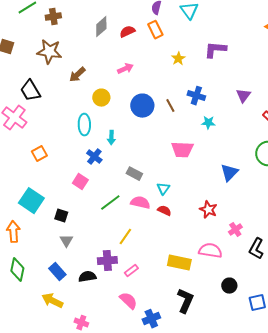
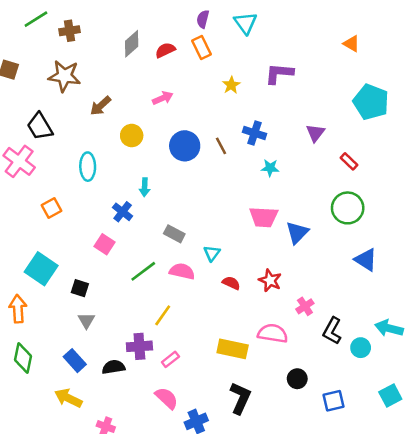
cyan ellipse: (84, 125) -> (88, 167), moved
pink trapezoid: (182, 150) -> (264, 217), moved
red semicircle: (164, 211) -> (231, 283), moved

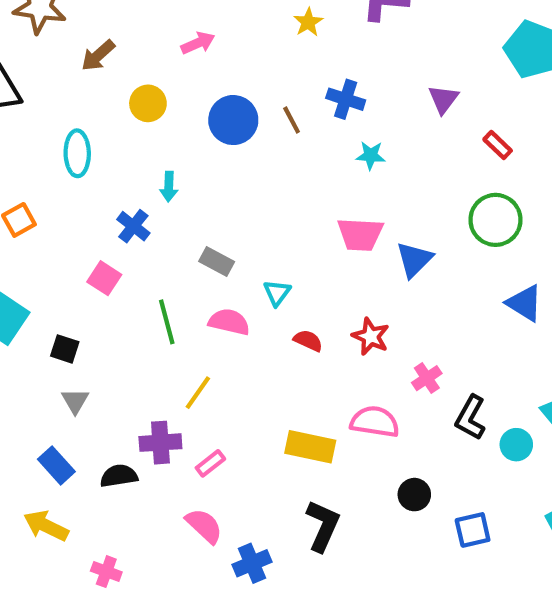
green line: (143, 271) -> (167, 322), turned -68

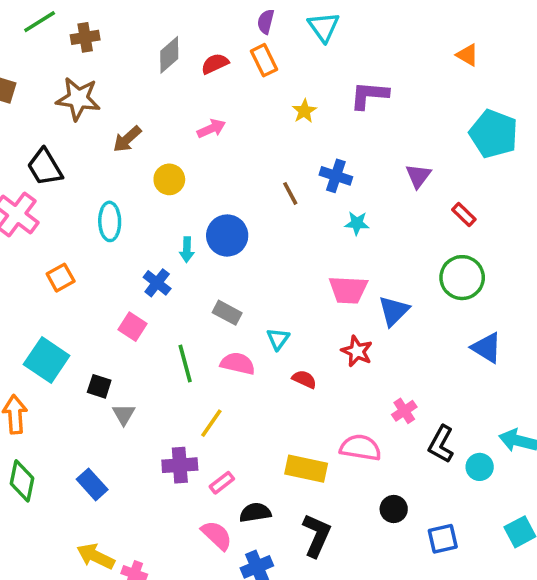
blue circle: (233, 120) -> (227, 235), moved
red star: (371, 336) -> (357, 351), moved
gray triangle: (75, 401) -> (124, 414), moved
black semicircle: (119, 476) -> (255, 513), moved
yellow arrow: (46, 526) -> (96, 556), moved

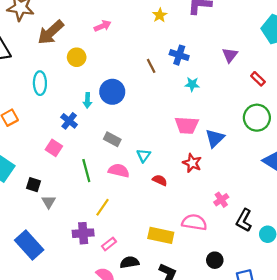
brown arrow: (127, 139) -> (51, 32), size x1.5
blue rectangle: (92, 484) -> (29, 245), size x1.5

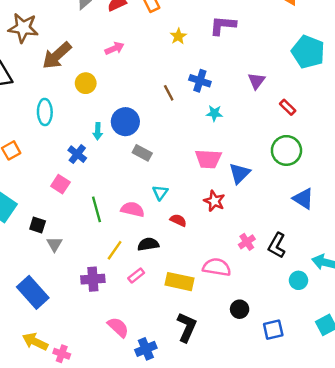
gray rectangle: (112, 139) -> (142, 153), moved
black L-shape: (244, 220) -> (277, 245), moved
pink rectangle: (109, 244) -> (136, 276), moved
black semicircle: (130, 262) -> (148, 244), moved

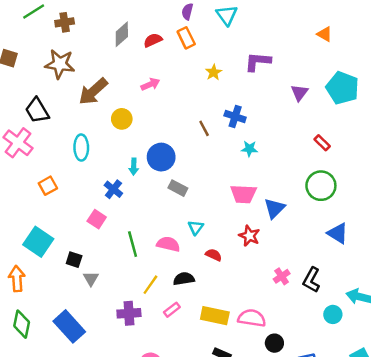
purple triangle: (256, 81) -> (299, 93), moved
pink semicircle: (217, 267) -> (252, 318), moved

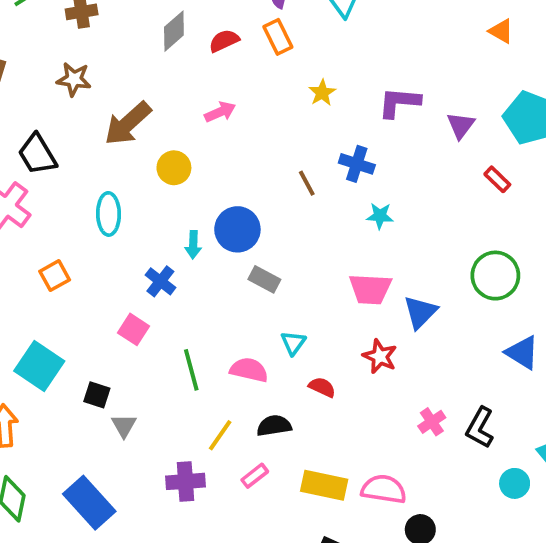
purple L-shape: (258, 62) -> (399, 102), moved
brown star: (60, 64) -> (74, 79), size x0.7
red rectangle: (322, 143) -> (497, 179), moved

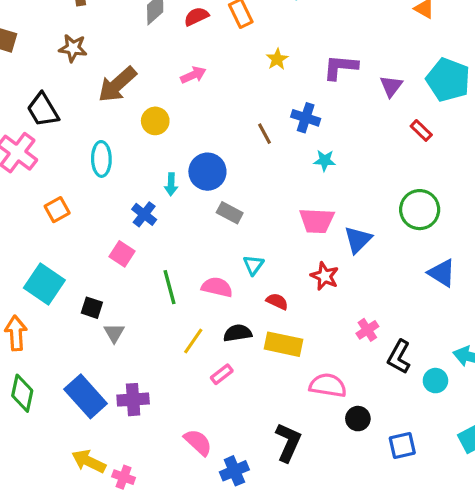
black L-shape: (480, 428) -> (399, 357), moved
purple cross: (185, 481) -> (133, 400), moved
yellow rectangle: (324, 485) -> (283, 344), moved

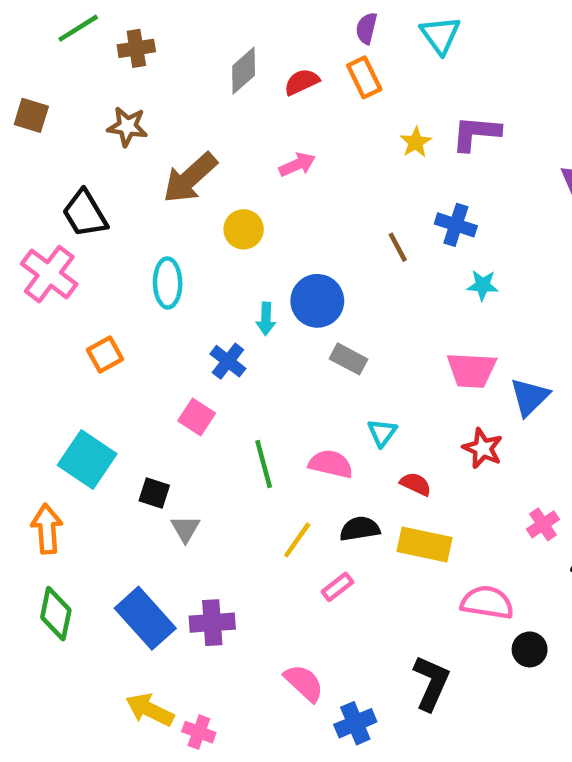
purple L-shape: (340, 67) -> (476, 133), moved

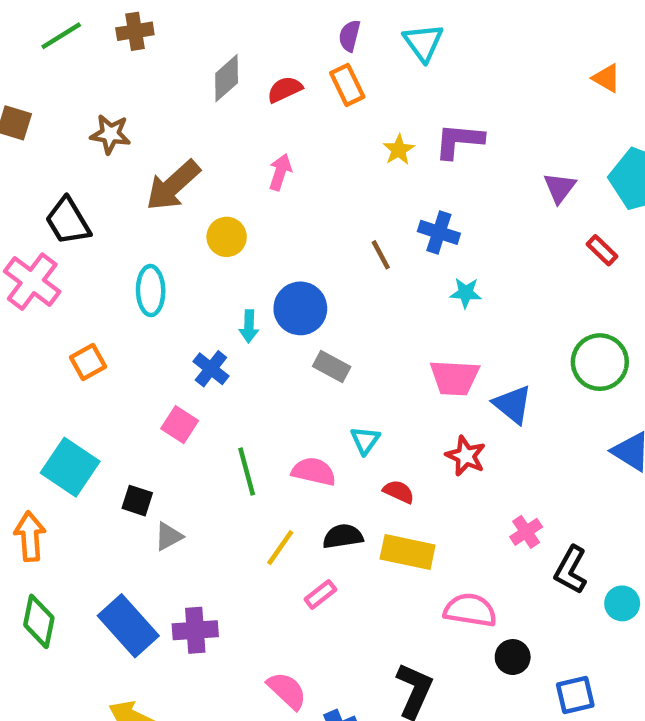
brown cross: (136, 48) -> (135, 31), moved
pink arrow: (297, 165) -> (280, 172), turned -48
blue triangle: (530, 397) -> (513, 405), turned -36
gray triangle: (185, 529) -> (168, 536), turned 32

